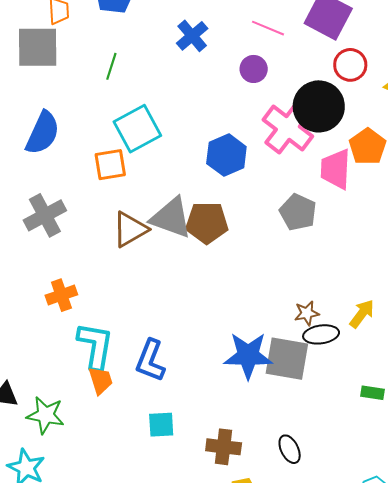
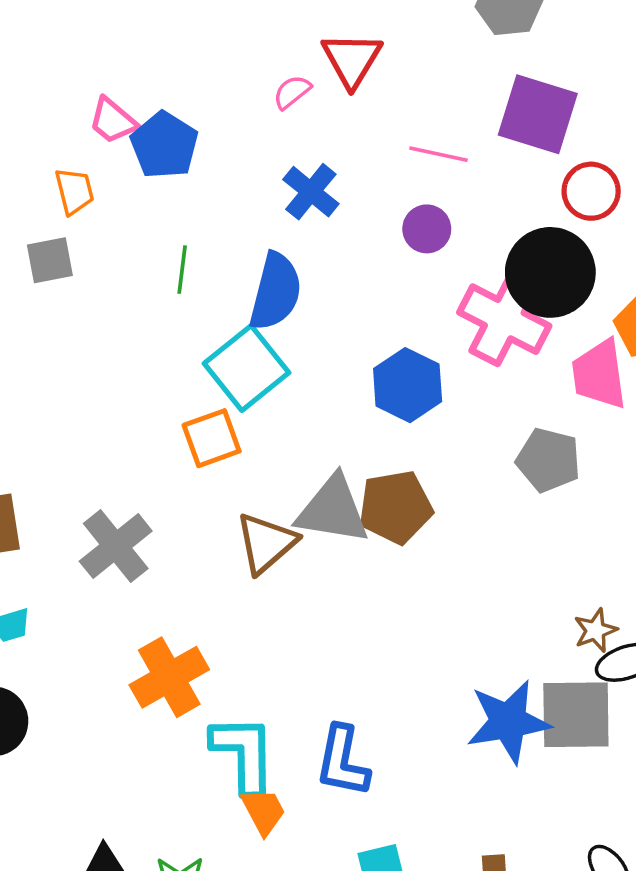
gray square: (38, 47) -> (50, 260), size x0.6
blue semicircle: (43, 133) -> (275, 292), moved
orange cross: (61, 295) -> (169, 677), size x1.4

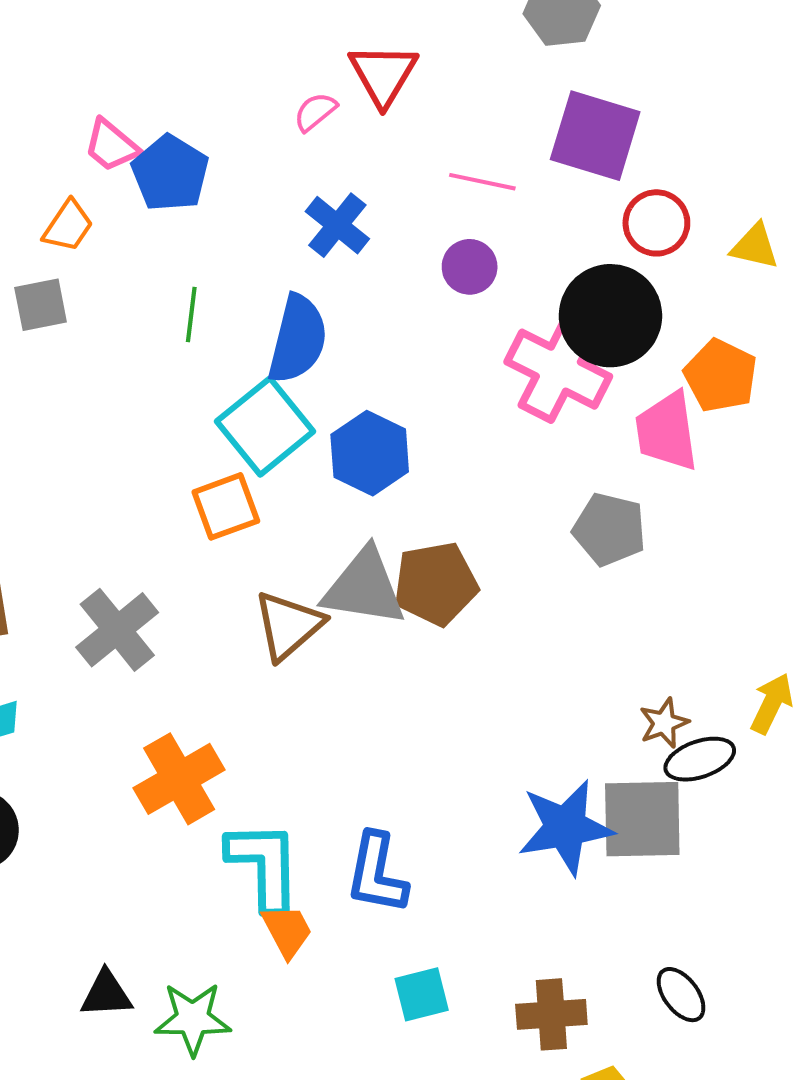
orange trapezoid: (74, 191) -> (68, 226), turned 48
blue hexagon: (408, 385) -> (370, 453), moved

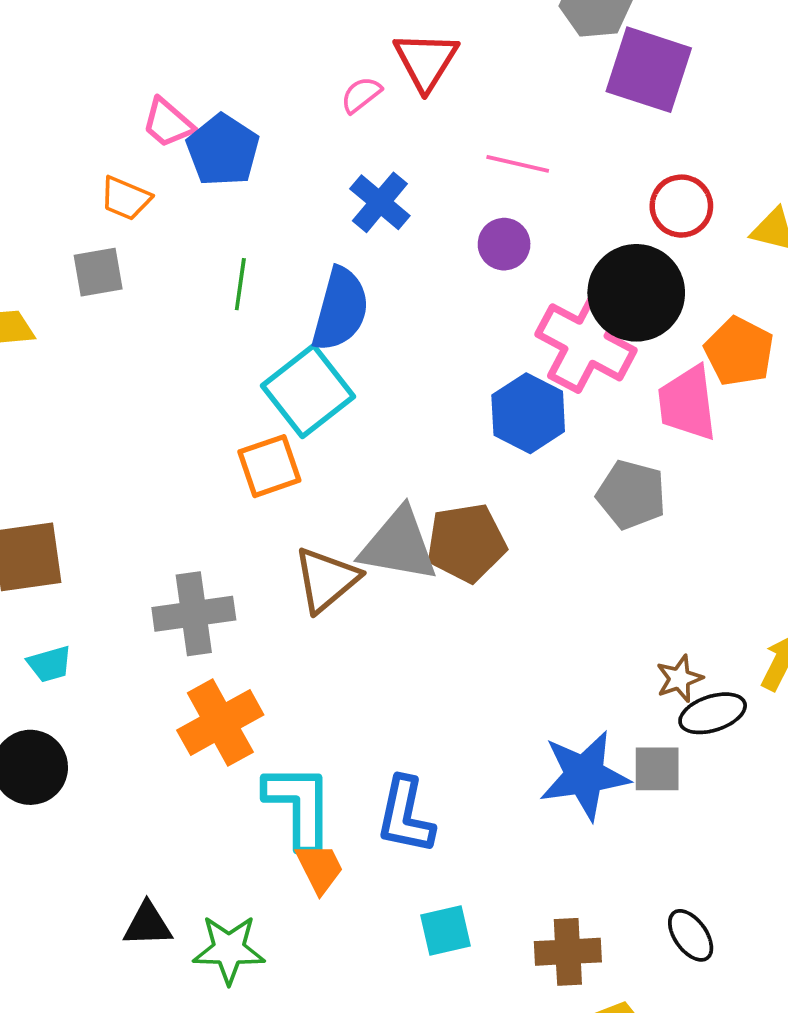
purple square: (595, 136) -> (649, 70), moved
orange trapezoid: (68, 226) -> (126, 198), turned 78
blue hexagon: (370, 453) -> (528, 413), moved
gray cross: (117, 630) -> (194, 614), moved, turned 30
gray square: (642, 819) -> (657, 769), size x0.6

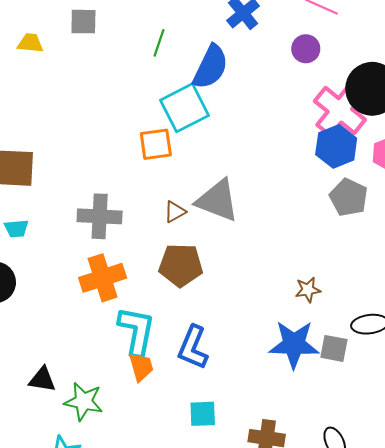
blue hexagon: (528, 413) -> (336, 146), moved
brown pentagon: (466, 543) -> (181, 265), moved
brown triangle: (326, 580) -> (175, 212), size x0.6
brown star: (679, 679) -> (308, 290), moved

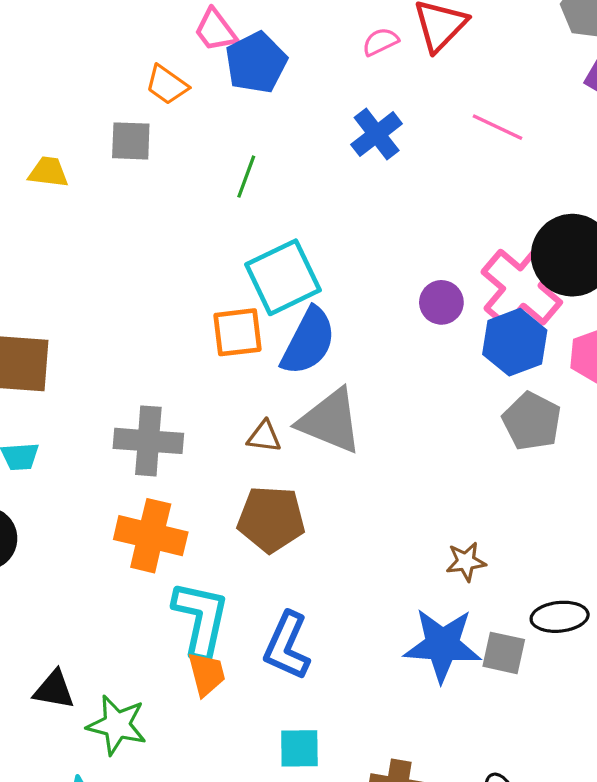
purple circle: (306, 49) -> (441, 302), moved
blue semicircle: (211, 67) -> (308, 341), moved
brown triangle: (175, 212) -> (264, 437), turned 35
orange cross: (103, 278) -> (151, 536), turned 30

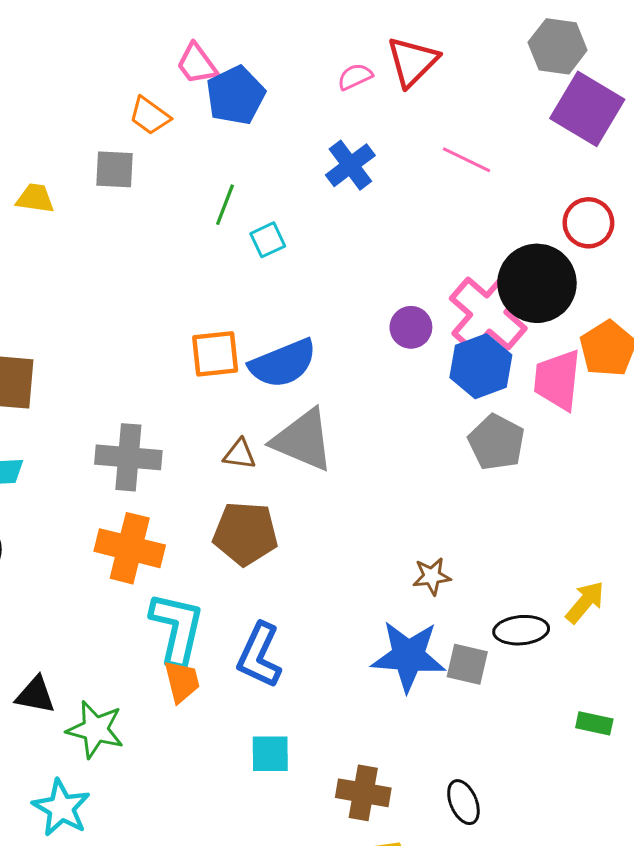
cyan square: (283, 277) -> (268, 240), moved, size x0.5
blue semicircle: (308, 341) -> (283, 363), turned 40

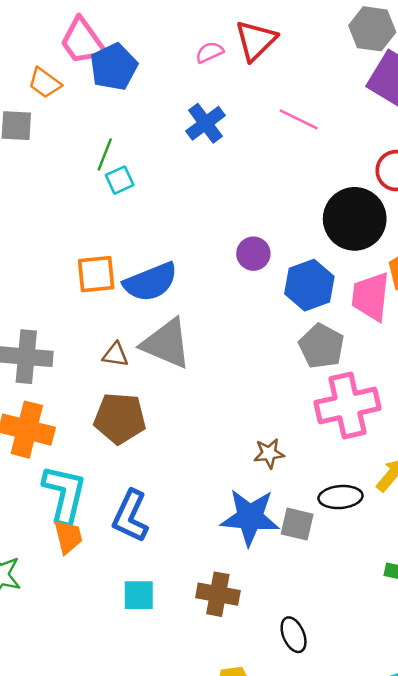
pink trapezoid: (197, 64) -> (83, 41), size x1.4
cyan square: (268, 240) -> (120, 180), moved
pink cross: (488, 313) -> (348, 405), moved, turned 36
brown cross: (363, 793) -> (218, 594), moved

